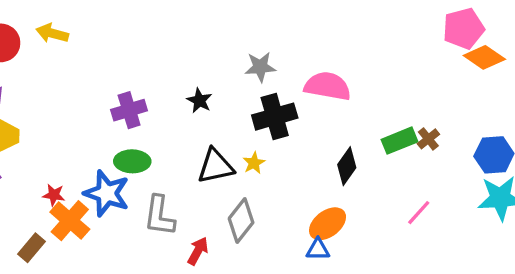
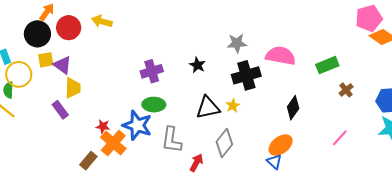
green rectangle: (400, 141) -> (327, 65), moved
blue triangle: (318, 249) -> (274, 162), turned 42

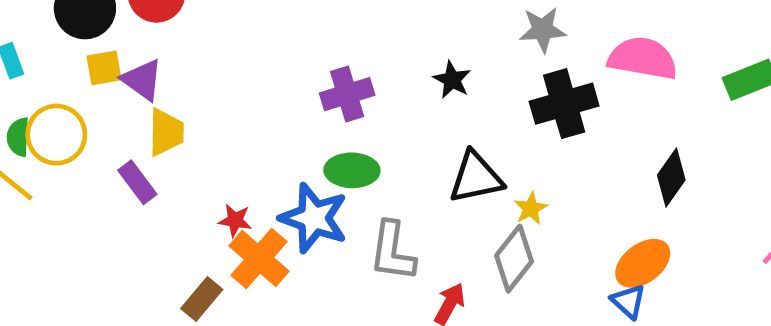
yellow circle: (19, 74) -> (56, 135), moved
yellow star: (233, 106) -> (531, 208), moved

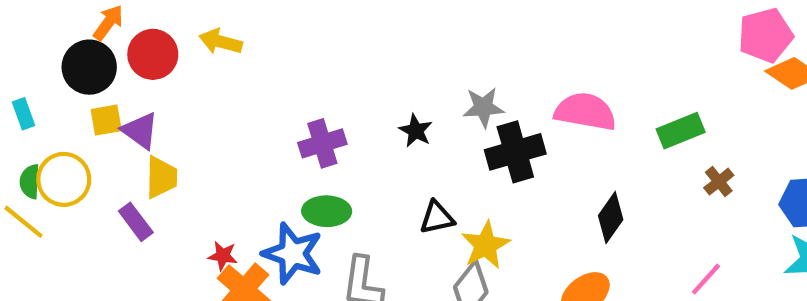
gray star: (543, 30) -> (483, 107), moved
black triangle: (476, 177) -> (437, 218), size x0.7
yellow star: (531, 208) -> (486, 245), size x1.6

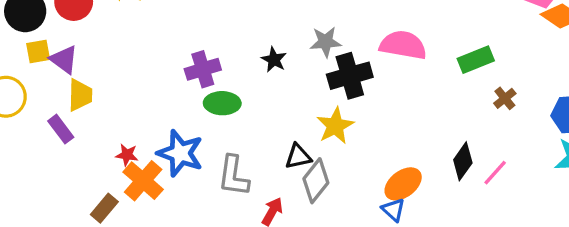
green ellipse: (327, 211) -> (222, 103), moved
black triangle: (437, 218) -> (298, 156), moved
black diamond: (611, 218) -> (463, 161), moved
yellow star: (486, 245) -> (335, 126), moved

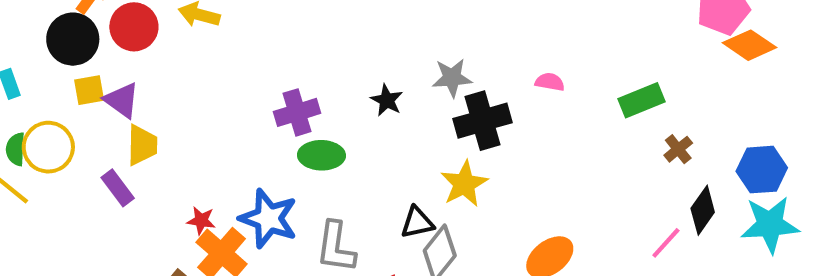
pink semicircle: (403, 45) -> (550, 82), size x0.5
black diamond: (463, 161) -> (703, 210), moved

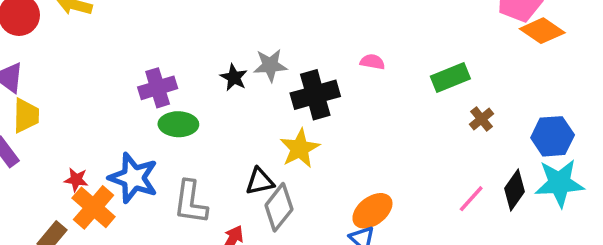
gray star: (452, 78) -> (270, 65), moved
black diamond: (703, 210) -> (514, 190), moved

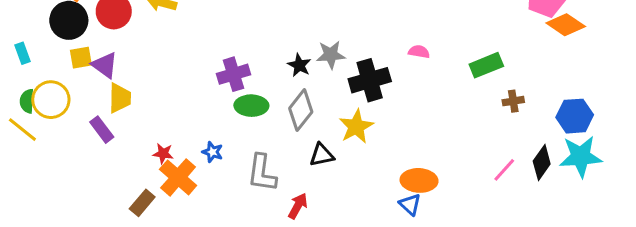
brown cross: (482, 119) -> (513, 101), turned 30
blue star: (133, 178) -> (212, 152), size x0.5
gray diamond: (279, 207) -> (301, 110), moved
orange ellipse: (372, 211) -> (419, 180), turned 40

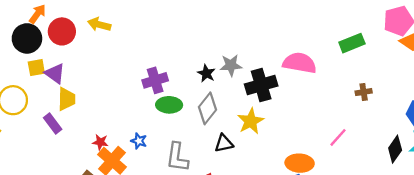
pink semicircle: (419, 52) -> (300, 63), size x2.0
green rectangle: (486, 65) -> (352, 43), moved
brown cross: (513, 101) -> (364, 92), moved
pink line: (504, 170) -> (338, 137), moved

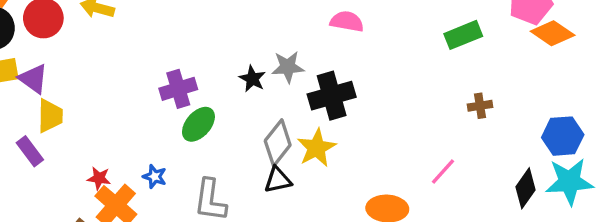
pink semicircle: (300, 63) -> (347, 21), moved, size x0.7
green ellipse: (169, 105) -> (198, 124), turned -50
gray diamond: (208, 108) -> (278, 143), moved

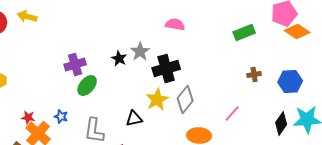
gray star: (288, 67) -> (140, 52), turned -30
blue hexagon: (563, 136) -> (290, 82), moved
gray diamond: (278, 143) -> (185, 100), moved

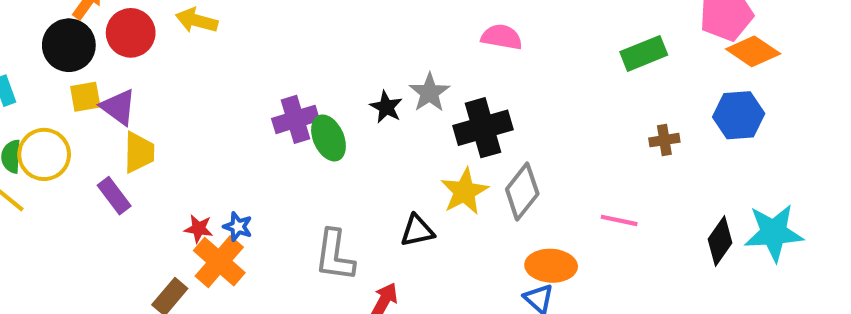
blue hexagon: (290, 82) -> (739, 115), moved
green ellipse: (87, 86) -> (328, 138), moved, turned -65
pink line: (232, 114) -> (619, 220), turned 60
blue star: (61, 116) -> (238, 227), moved

